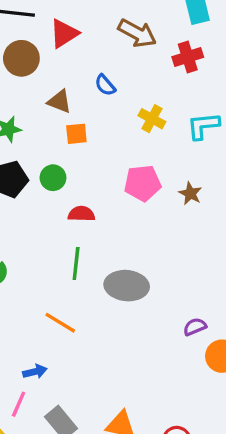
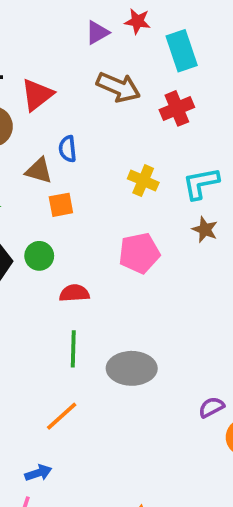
blue semicircle: (105, 85) -> (68, 149), moved, turned 40
brown star: (190, 193) -> (205, 230), moved
orange line: (60, 323) -> (62, 416), turned -68

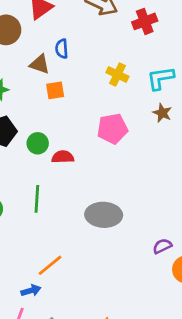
green circle: (39, 256) -> (38, 143), moved
green line: (73, 349) -> (37, 199), moved
orange line: (62, 416) -> (50, 265), moved

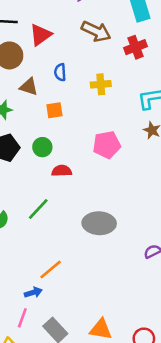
brown triangle: (40, 64) -> (29, 87), moved
yellow cross: (117, 74) -> (101, 84), moved, turned -30
green circle: (38, 143) -> (42, 147), moved
green line: (37, 199) -> (38, 209), turned 40

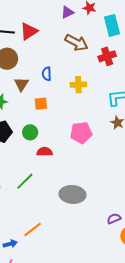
red triangle: (41, 35) -> (29, 31), moved
brown triangle: (29, 87) -> (21, 84), turned 42
blue arrow: (33, 292) -> (10, 244), moved

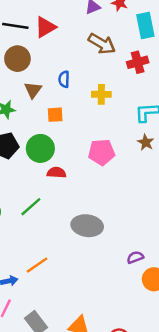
green circle: (30, 132) -> (40, 148), size x1.5

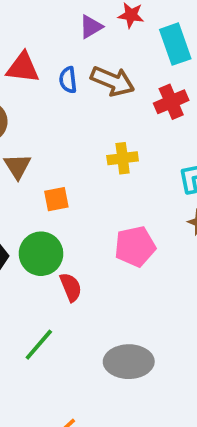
red triangle: (45, 27) -> (23, 68), turned 45
blue semicircle: (64, 79) -> (68, 80), moved
red semicircle: (56, 173) -> (71, 287), turned 72

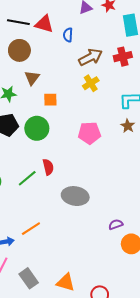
brown arrow: (113, 81) -> (90, 57), moved, turned -60
yellow cross: (123, 158) -> (91, 83), turned -35
red semicircle: (71, 287) -> (48, 167), moved

